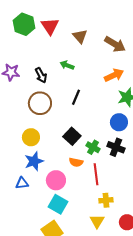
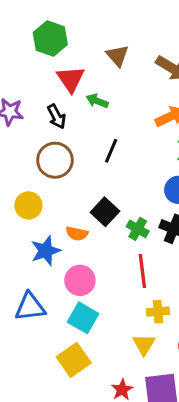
green hexagon: (24, 24) -> (50, 38), moved
red triangle: (50, 26) -> (71, 79), moved
yellow circle: (31, 137) -> (28, 205), moved
orange semicircle: (76, 162) -> (77, 234), moved
blue triangle: (22, 183) -> (30, 307), moved, size x1.5

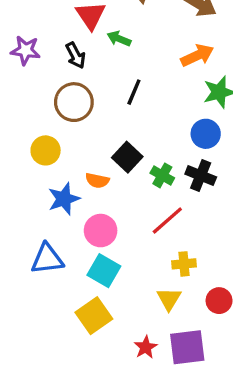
red line: (142, 271) -> (167, 221), turned 56

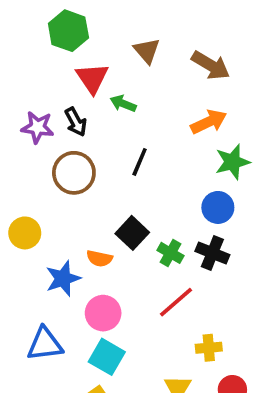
purple star: (26, 50) -> (38, 127), moved
yellow circle: (46, 150) -> (25, 233), moved
yellow cross: (184, 264) -> (209, 348), moved

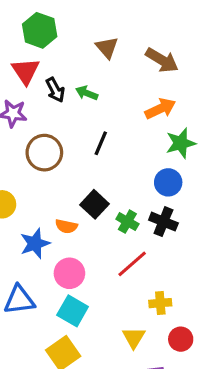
red triangle: (92, 78) -> (26, 71), moved
black arrow: (76, 122) -> (55, 90), moved

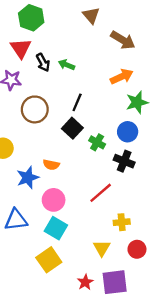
brown triangle: (107, 48) -> (91, 15), moved
black square: (94, 204) -> (72, 128), moved
green cross: (127, 222) -> (97, 142), moved

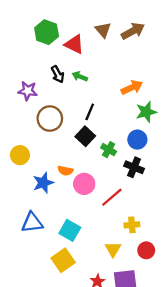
brown arrow: (123, 40) -> (133, 31), moved, turned -60
red triangle: (21, 48) -> (74, 44), moved, turned -30
pink circle: (54, 200) -> (84, 184), moved

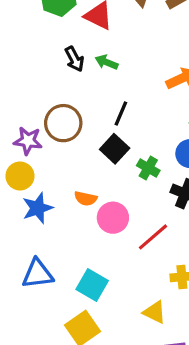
purple star: (28, 91) -> (28, 141), moved
blue star: (43, 183) -> (38, 208), moved
yellow triangle: (113, 249) -> (155, 312), turned -35

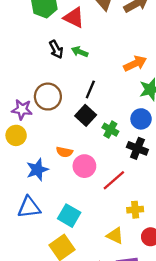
blue star: (38, 208) -> (37, 170), moved

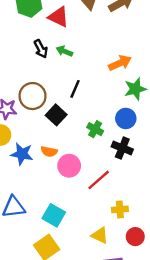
black square: (86, 115) -> (56, 115), moved
blue star: (37, 170) -> (22, 154), moved, turned 30

